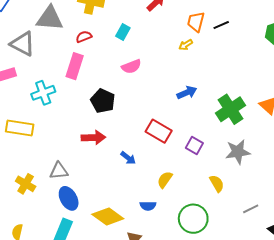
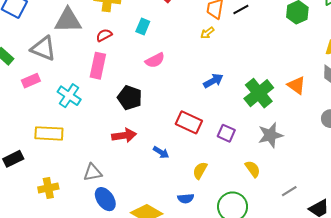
cyan cross: (43, 93) -> (69, 96), turned -30
yellow cross: (26, 184) -> (48, 188), moved, turned -36

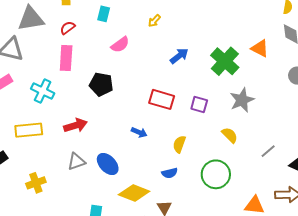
yellow arrow: (207, 33) -> (154, 21), moved
red arrow: (124, 135) -> (75, 125), moved
blue ellipse: (105, 199) -> (108, 164), moved

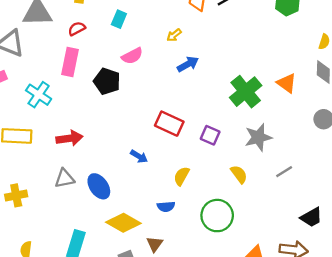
blue arrow: (179, 56) -> (188, 64), moved
black pentagon: (101, 84) -> (107, 81), moved
gray line: (268, 151) -> (284, 172), moved

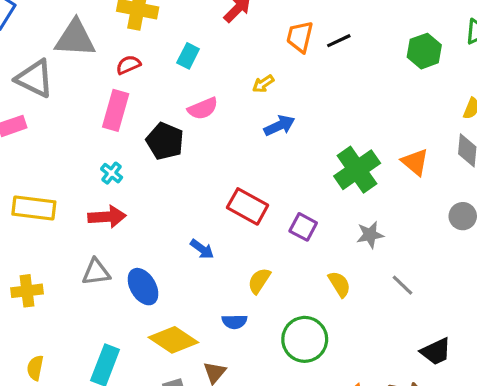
cyan cross: (39, 95) -> (112, 173), moved, size x0.6
gray star: (258, 137) -> (370, 235), size x0.7
gray line: (284, 172) -> (402, 285), turned 72

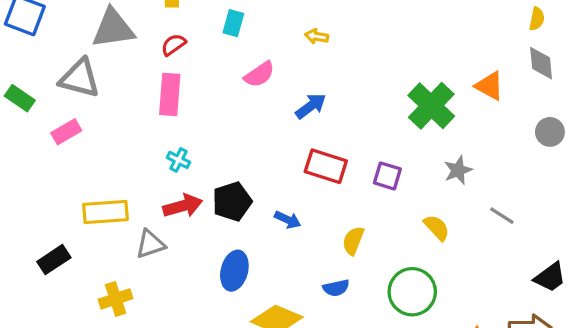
yellow arrow: (263, 84) -> (317, 36), turned 55
blue arrow: (279, 126) -> (311, 106), moved
black pentagon: (165, 141) -> (232, 201), moved, turned -30
gray triangle: (96, 272) -> (150, 244), moved
blue ellipse: (143, 287) -> (234, 271), turned 57

